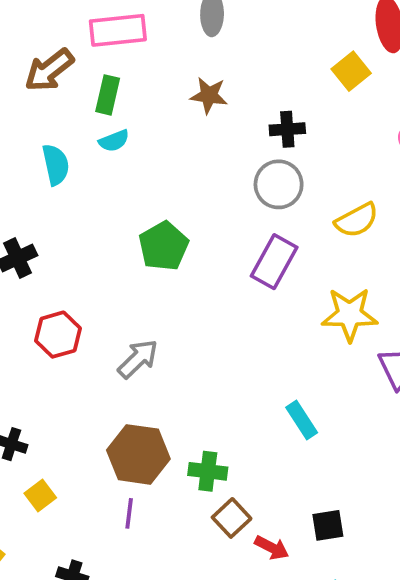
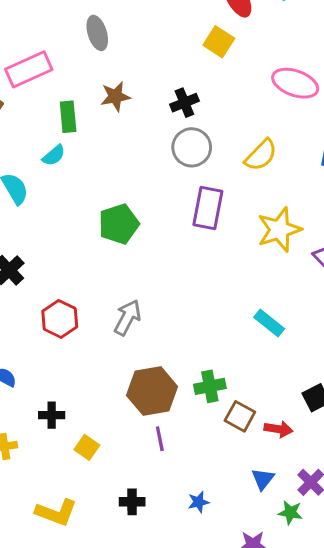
green rectangle: (108, 95) -> (68, 117), moved
green pentagon: (164, 246) -> (119, 224), turned 30

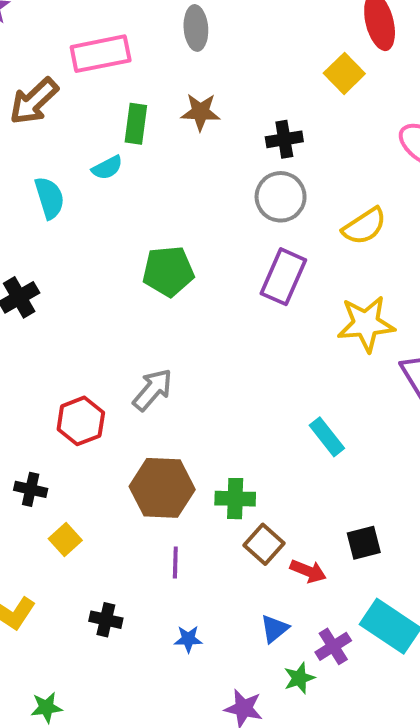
red hexagon: (60, 319) -> (81, 421), moved
purple line: (160, 439) -> (175, 562), moved
green star: (290, 513) -> (299, 678), turned 30

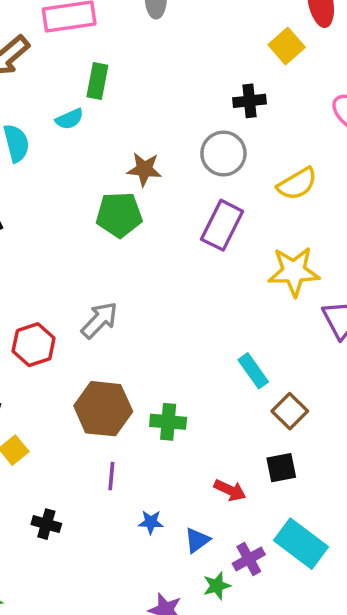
brown star: (200, 112) -> (144, 169), moved
black cross: (284, 139) -> (250, 101), moved
brown square: (264, 544) -> (290, 411), moved
blue star: (188, 639) -> (151, 522), moved

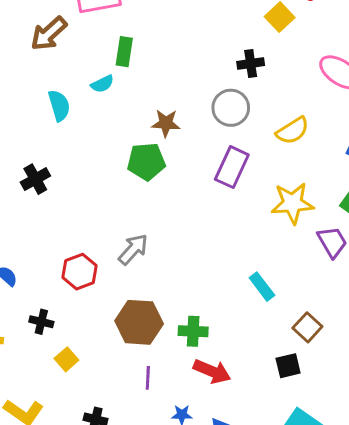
brown square: (290, 411) -> (307, 327), moved
red arrow: (230, 490) -> (212, 371), moved, size x1.4

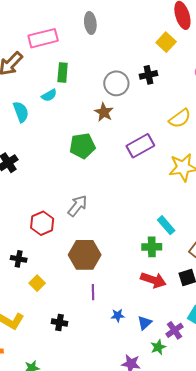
gray circle: (231, 108) -> (116, 83), moved
brown star: (166, 123) -> (104, 112), moved, turned 30
purple rectangle: (232, 167) -> (140, 146), turned 40
green cross: (193, 331) -> (152, 247), moved
red arrow: (212, 371) -> (153, 280), moved

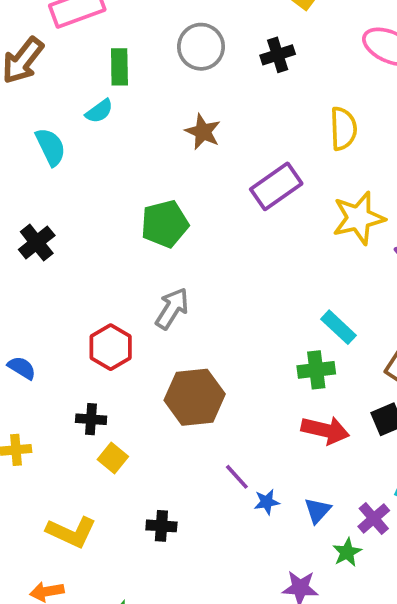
gray circle: (116, 83) -> (201, 47), moved
yellow semicircle: (180, 118) -> (343, 129), turned -50
green pentagon: (82, 146) -> (165, 224), moved
black cross: (19, 259) -> (91, 419), moved
purple line: (93, 292) -> (237, 477), moved, turned -35

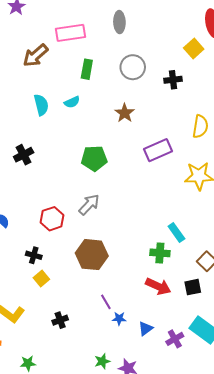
cyan semicircle: (99, 111) -> (72, 102), moved
black cross: (161, 526) -> (60, 320), turned -35
green star: (347, 552) -> (102, 361), moved

